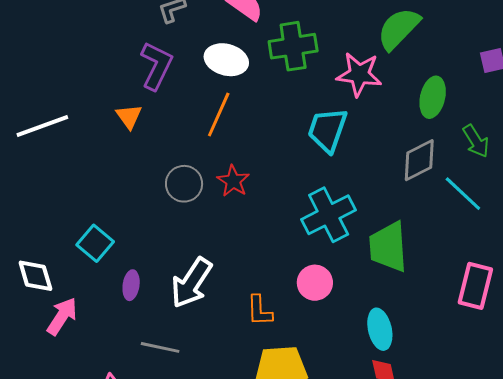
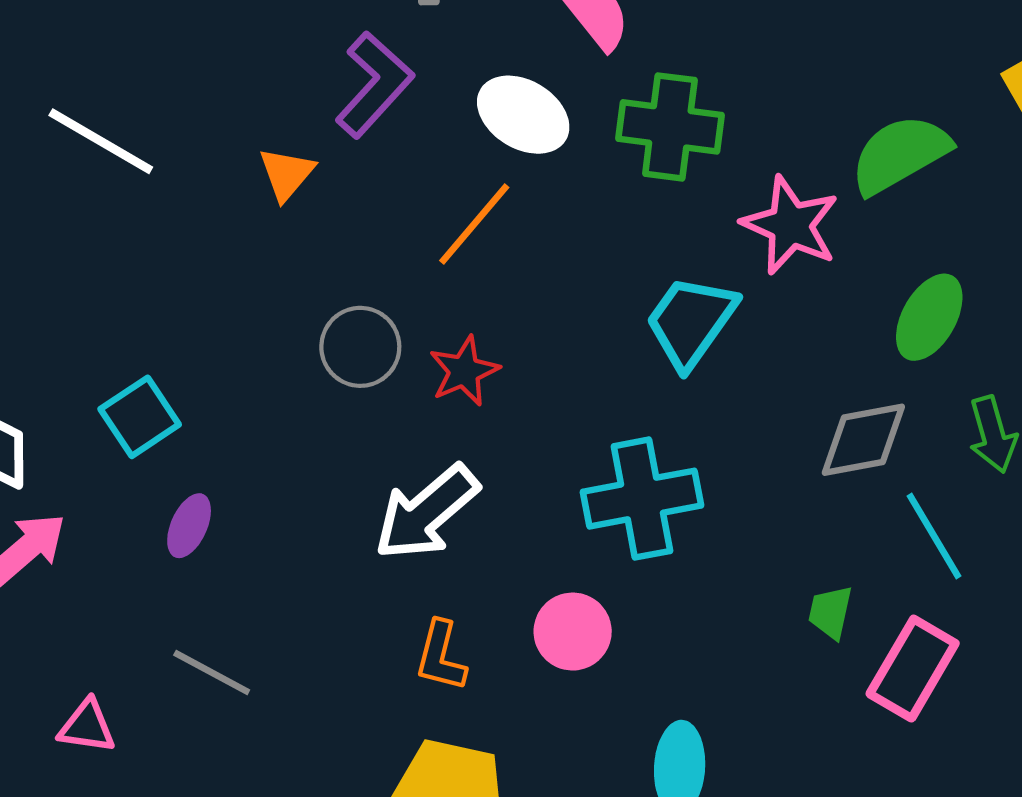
white line: (42, 126) -> (101, 141), turned 34
green trapezoid: (388, 247) -> (830, 612), moved, size x0.5
white arrow: (191, 283) -> (426, 512), moved
pink rectangle: (475, 286) -> (913, 669), moved

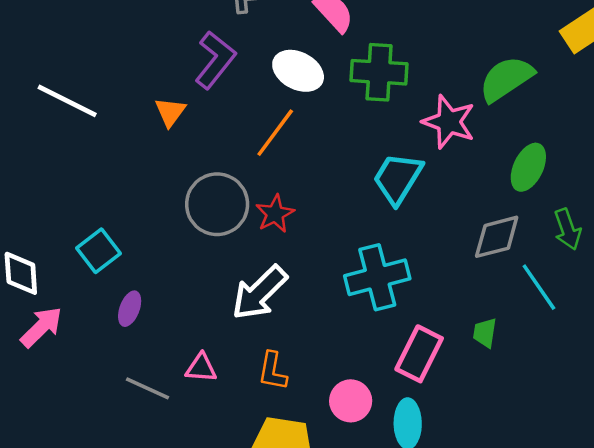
gray circle: (360, 347) -> (217, 204), size x1.4
pink circle: (573, 632) -> (351, 401), moved
pink rectangle: (913, 669) -> (419, 354), moved
pink triangle: (87, 726) -> (201, 368), moved

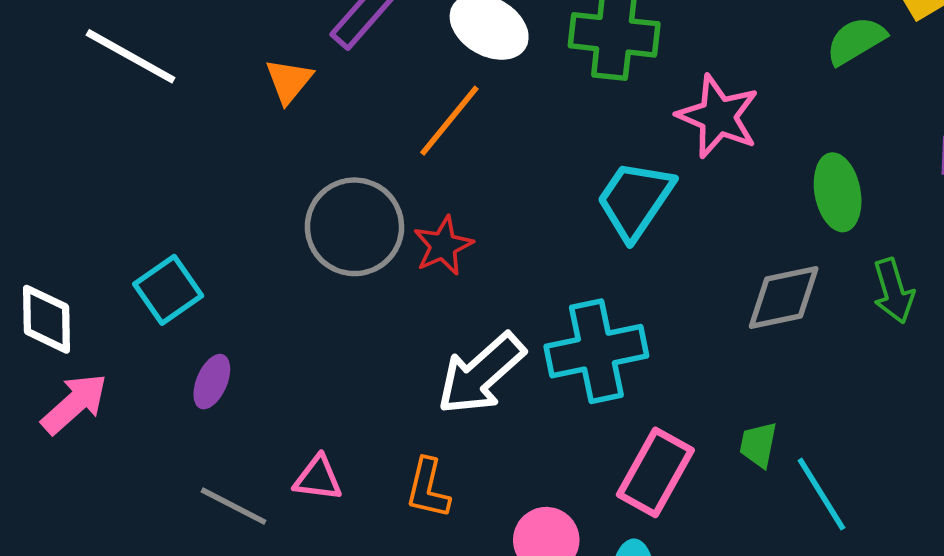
green semicircle: (506, 79) -> (856, 41), moved, size x0.7
green ellipse: (528, 167) -> (838, 192), turned -39
cyan line: (539, 287) -> (821, 494), moved
white arrow: (259, 293) -> (481, 374), moved

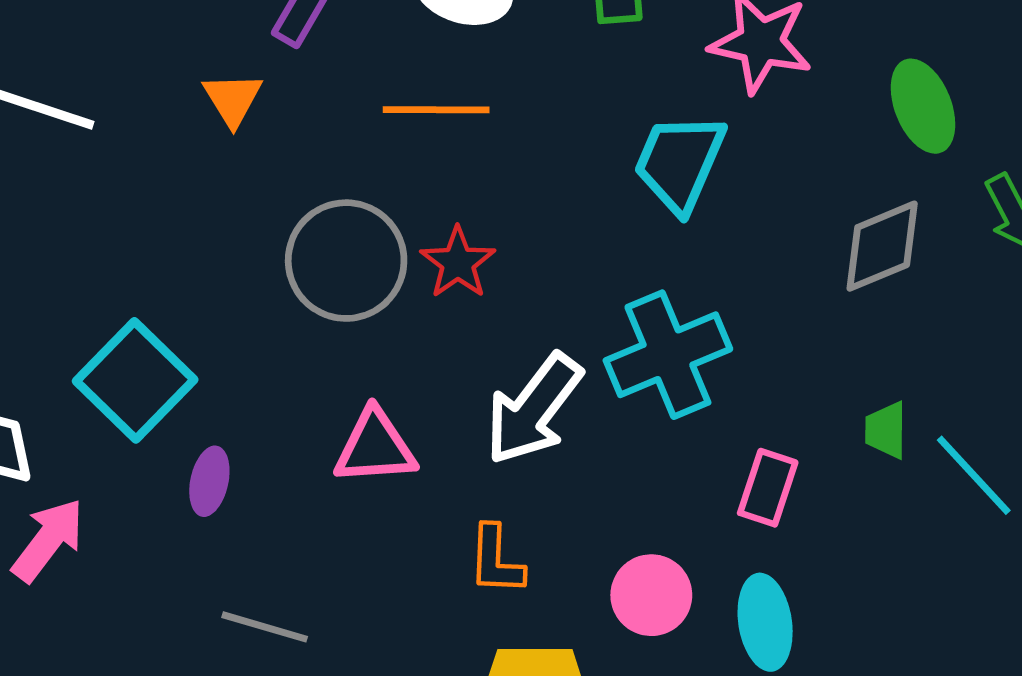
orange line: (449, 121) -> (436, 110), turned 62
cyan square: (168, 290) -> (135, 380), size x1.4
pink rectangle: (655, 472) -> (768, 488), size x0.7
pink triangle: (318, 478) -> (375, 447), moved, size x1.4

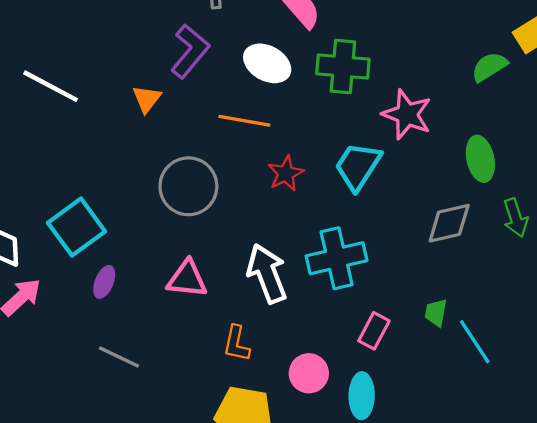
red star: (458, 263) -> (286, 173), moved
white arrow: (534, 409) -> (267, 274), turned 112

